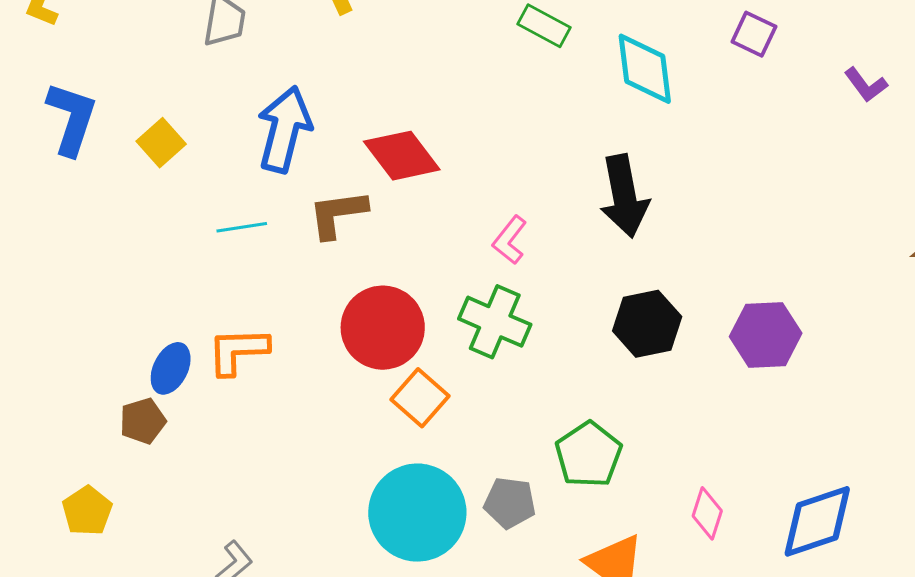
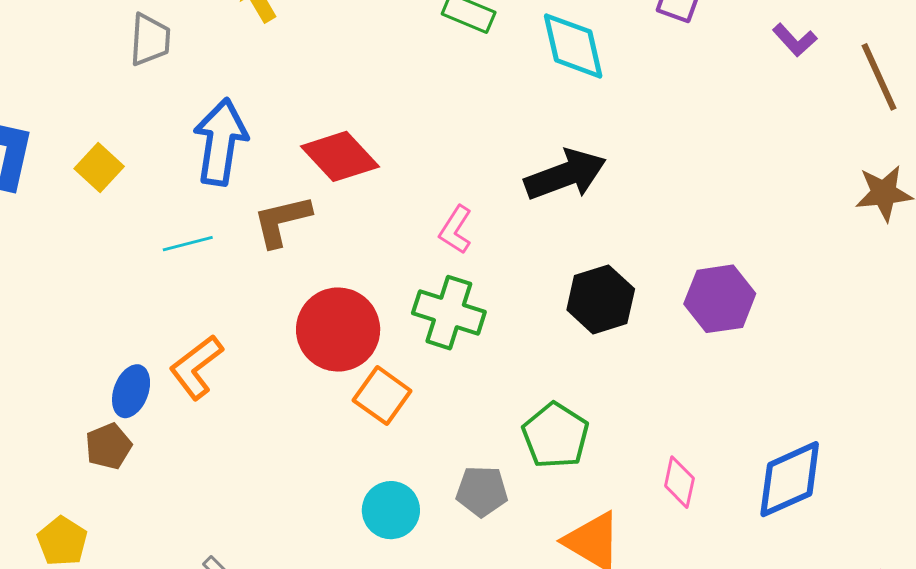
black arrow: (624, 196) -> (565, 175), turned -94
orange L-shape: (238, 351) -> (196, 367), turned -30
cyan circle: (417, 513) -> (391, 510), size x0.6

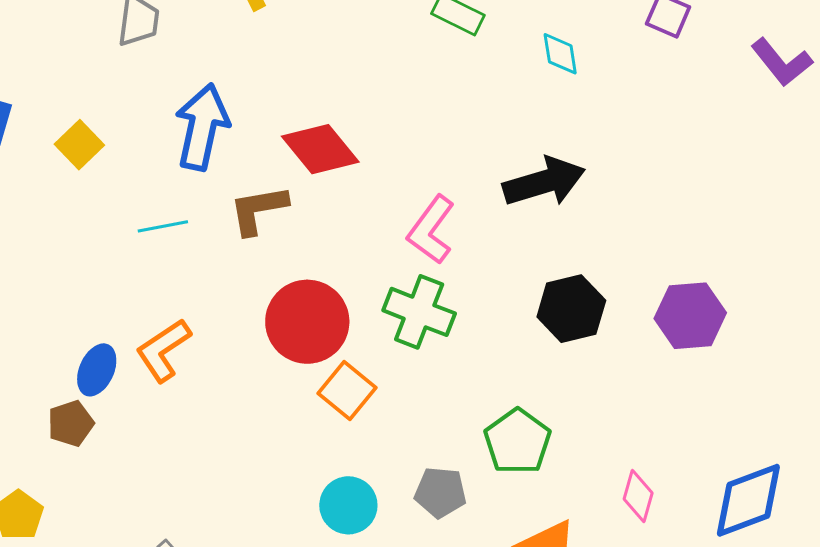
purple L-shape: (795, 40) -> (782, 62), size x1.4
cyan diamond: (573, 46) -> (560, 54), size x0.6
pink L-shape: (456, 230) -> (431, 230), size x1.4

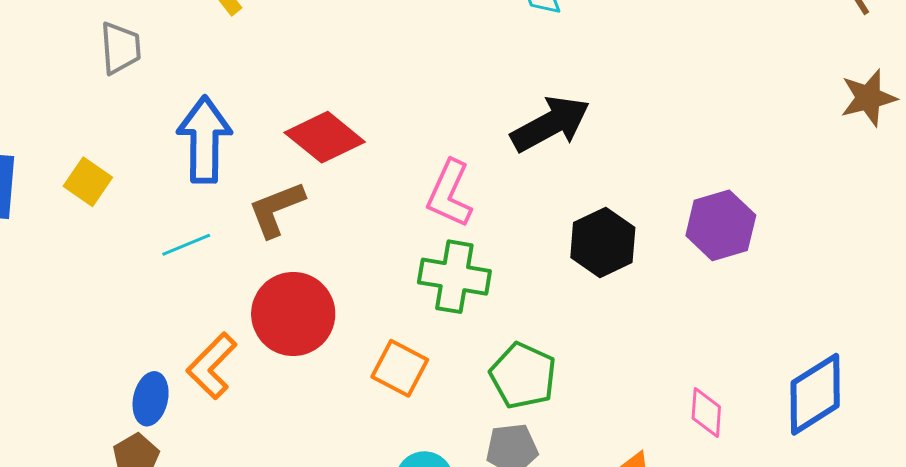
red circle: (307, 322) -> (293, 314), moved
green pentagon: (517, 442) -> (523, 376), moved

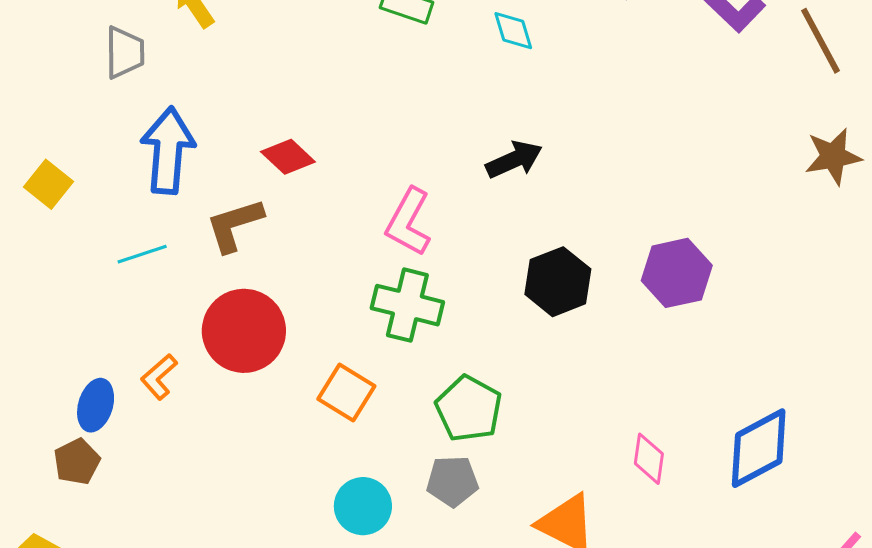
gray trapezoid: (120, 48) -> (125, 52), moved
black arrow: (550, 124) -> (514, 160), size x0.7
red diamond: (325, 137) -> (288, 157), size x0.7
orange L-shape: (212, 366) -> (159, 377), size x0.7

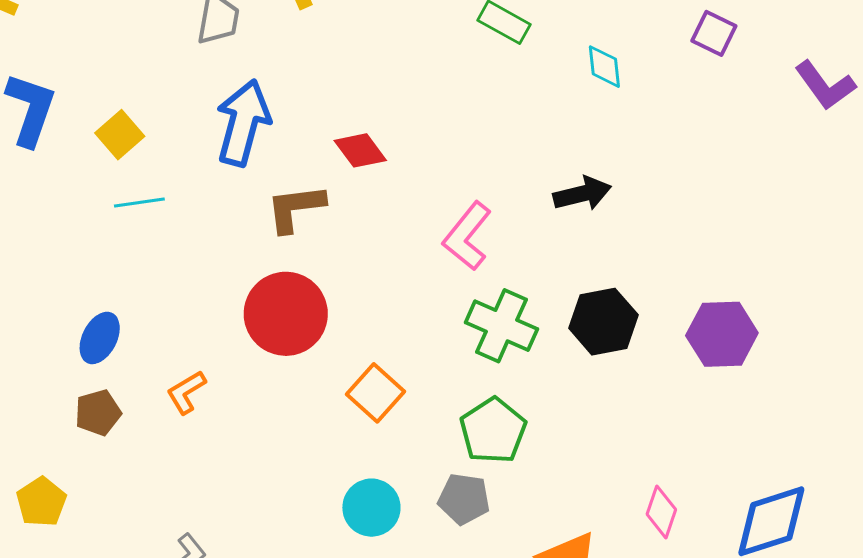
cyan line: (142, 254) -> (139, 203), moved
green cross: (407, 305) -> (502, 326), moved
orange L-shape: (159, 377) -> (186, 392), moved
blue ellipse: (96, 405) -> (100, 338), moved

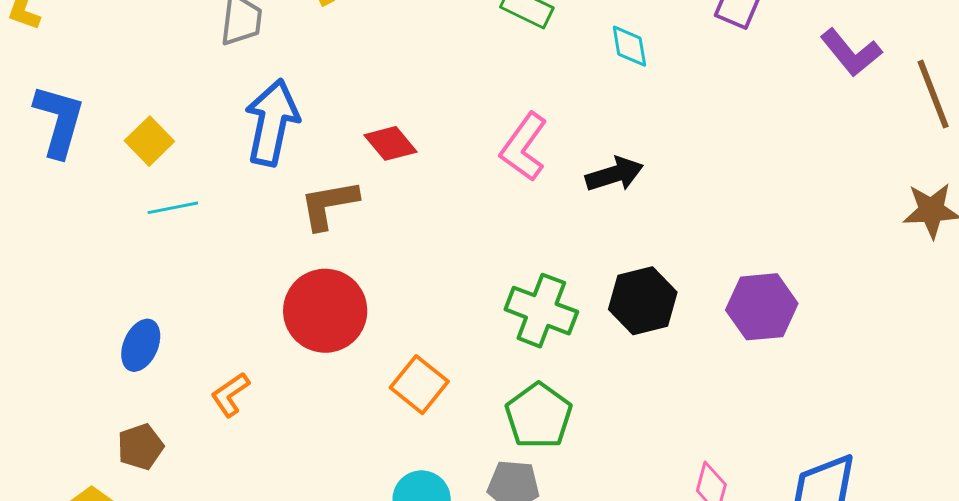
pink L-shape: (467, 236) -> (524, 147), moved
brown pentagon: (98, 413) -> (140, 447), moved

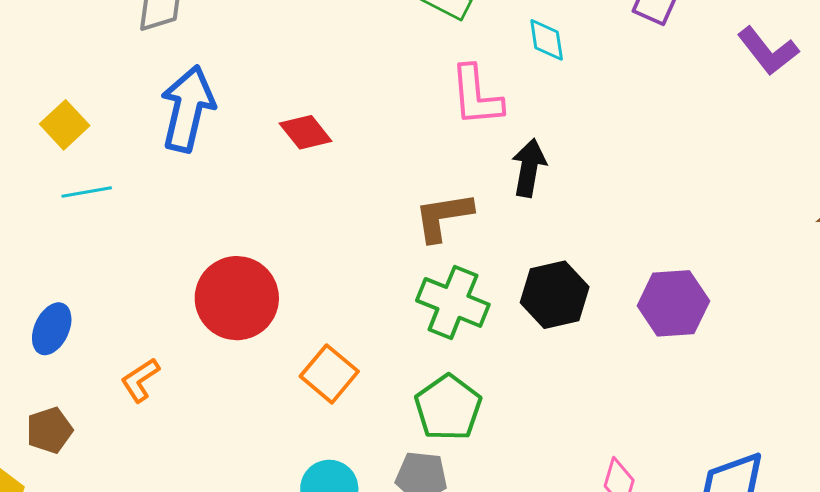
pink L-shape: (524, 147) -> (476, 96), moved, turned -42
black arrow: (614, 174) -> (529, 168), turned -64
brown L-shape: (329, 205) -> (443, 217), moved

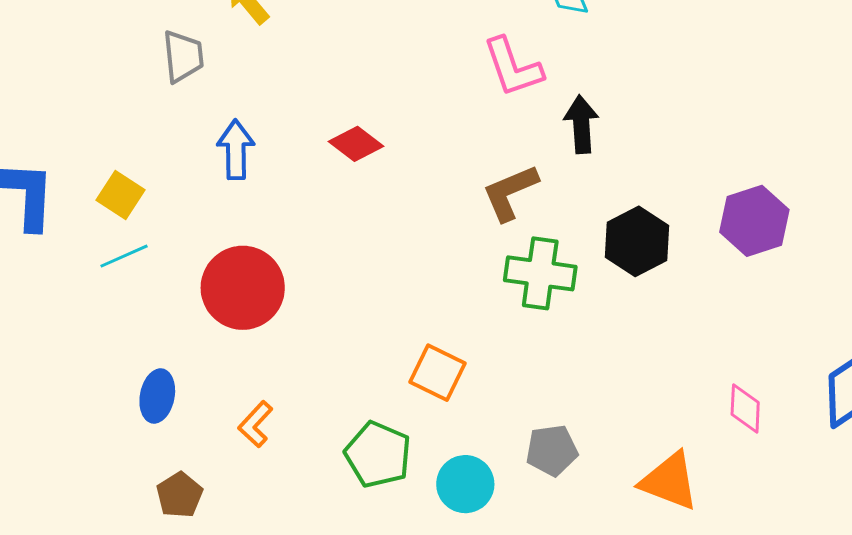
blue arrow: (188, 109) -> (236, 150), size x0.7
cyan line: (87, 192) -> (124, 256), moved
red circle: (237, 298) -> (243, 288), moved
green pentagon: (448, 408) -> (378, 455), moved

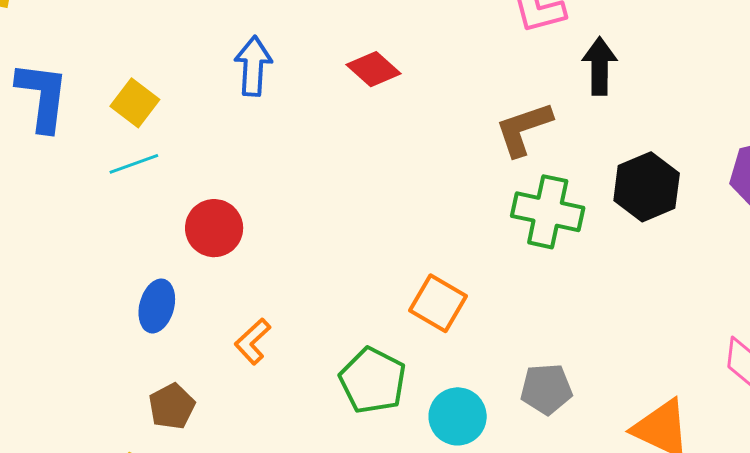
red circle: (243, 288) -> (214, 228), moved, size x0.7

